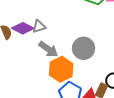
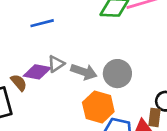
gray arrow: (48, 49) -> (84, 72), moved

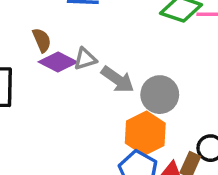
brown semicircle: (19, 83) -> (42, 40), moved
orange hexagon: (98, 107) -> (145, 133), moved

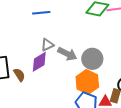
brown semicircle: (42, 40) -> (19, 75), moved
purple diamond: (58, 62) -> (39, 62), moved, turned -50

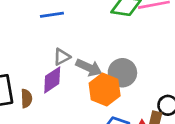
brown semicircle: (19, 75) -> (26, 98), turned 32
orange hexagon: (87, 82) -> (105, 90), moved

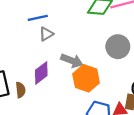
gray triangle: (62, 57) -> (46, 34), moved
gray circle: (122, 73) -> (118, 47), moved

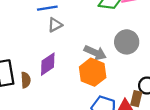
gray arrow: (72, 61) -> (95, 53), moved

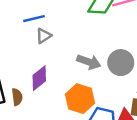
gray circle: (127, 42) -> (121, 63), moved
orange hexagon: (93, 72) -> (80, 99), moved

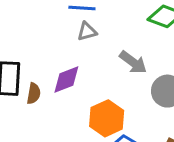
gray arrow: (89, 62) -> (133, 62), moved

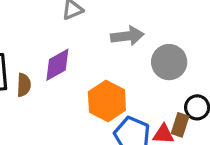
gray arrow: (133, 62) -> (127, 36), turned -36

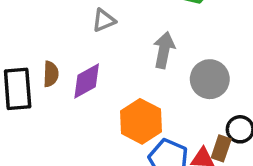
gray arrow: (127, 36) -> (164, 50), turned -72
brown semicircle: (24, 85) -> (51, 74), moved

